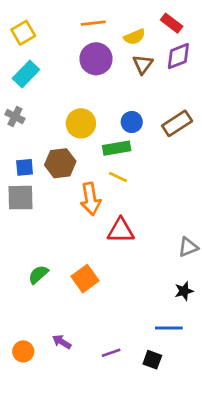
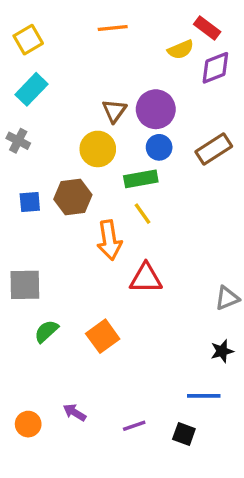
yellow semicircle: (134, 37) -> (181, 50), moved
purple circle: (96, 59) -> (156, 109), moved
brown triangle: (143, 64) -> (114, 111), moved
yellow line: (118, 177) -> (142, 214), turned 30
gray square: (20, 198) -> (25, 285), moved

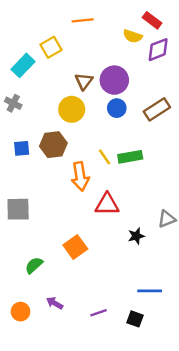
yellow square: (28, 40) -> (51, 47), moved
yellow semicircle: (181, 50) -> (133, 36), turned 42
green rectangle: (141, 179) -> (130, 157), moved
green semicircle: (46, 331) -> (34, 265), moved
black star: (222, 351) -> (136, 236), moved

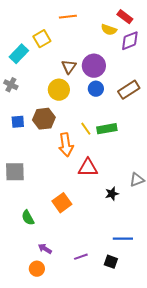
green semicircle: (34, 265) -> (28, 218), turned -77
orange circle: (20, 312) -> (37, 269), moved

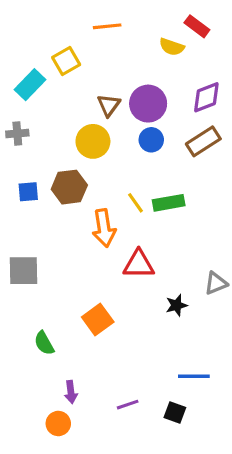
purple diamond: (130, 41) -> (206, 97), moved
gray cross: (11, 85) -> (17, 134), turned -32
purple arrow: (45, 249) -> (71, 392), turned -128

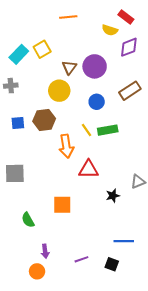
yellow square: (66, 61) -> (42, 49), moved
purple diamond: (206, 97) -> (129, 47), moved
blue circle: (151, 140) -> (97, 102), moved
orange square: (98, 319) -> (62, 205), turned 36

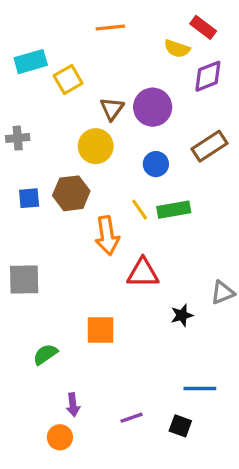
cyan rectangle: (19, 54) -> (31, 62), moved, turned 30
green semicircle: (28, 220) -> (45, 354), turned 84

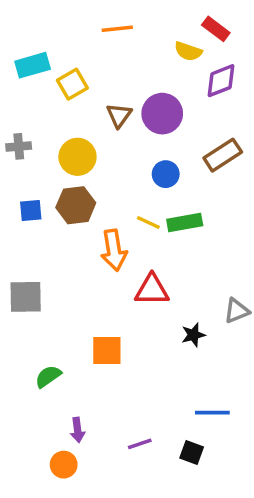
yellow circle: (96, 146) -> (77, 157), moved
yellow line: (140, 210) -> (148, 223), turned -30

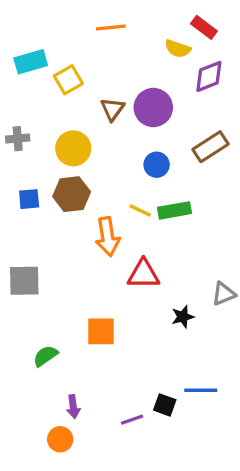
black square: (192, 452) -> (165, 405), moved

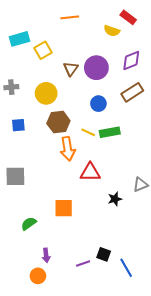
purple diamond: (209, 76) -> (131, 61), moved
brown hexagon: (72, 194) -> (58, 122), moved
blue line: (201, 390) -> (126, 268), moved, turned 60

